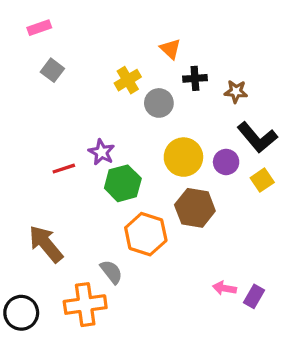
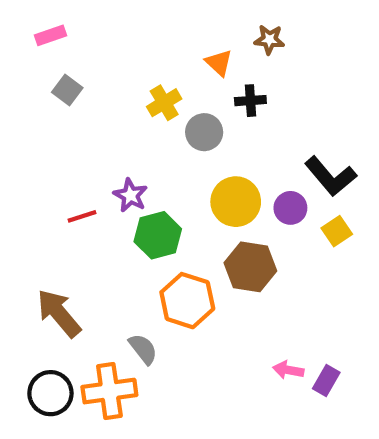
brown star: (236, 92) -> (269, 40), moved
black circle: (21, 313) -> (50, 393), moved

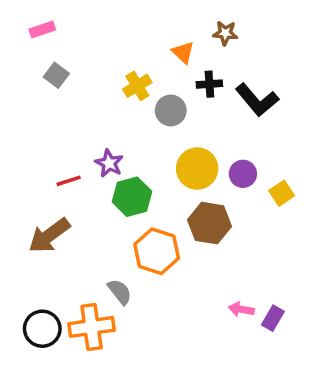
black L-shape: (330, 176) -> (257, 100), moved
brown arrow: (59, 313) -> (49, 235), moved, turned -87

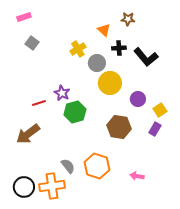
yellow circle: (197, 169) -> (110, 83), moved
orange hexagon: (157, 251) -> (97, 166), moved
purple rectangle: (273, 318) -> (155, 129), moved

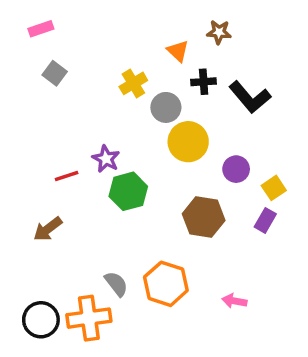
brown arrow: (28, 134) -> (48, 229), size x0.7

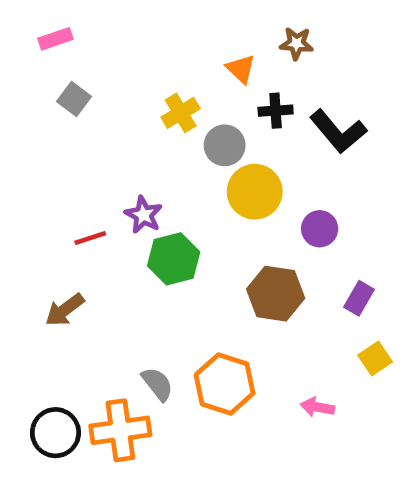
yellow square: (274, 188) -> (375, 358), moved

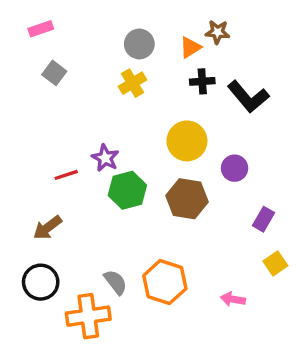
orange triangle: (241, 69) -> (190, 47), moved, turned 45
gray circle: (225, 145) -> (139, 44), moved
brown hexagon: (276, 294) -> (187, 199), moved
black circle: (55, 433) -> (41, 282), moved

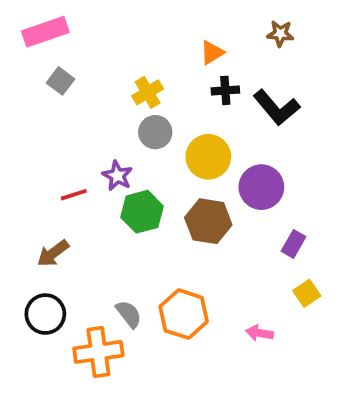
pink rectangle: (41, 29) -> (45, 32), size x1.6
brown star: (218, 32) -> (280, 34), moved
gray circle: (139, 44) -> (155, 132), moved
purple circle: (235, 168) -> (261, 187), size x1.5

